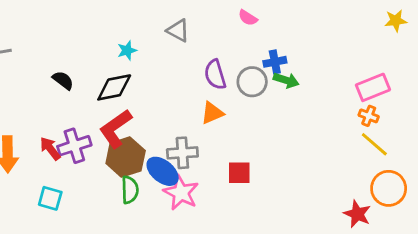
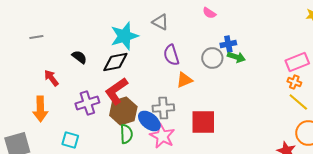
cyan star: (127, 50) -> (124, 36), size x2.0
purple semicircle: (215, 75) -> (171, 55), moved
red arrow: (50, 149) -> (51, 78), moved
red square: (239, 173) -> (203, 122), size x1.5

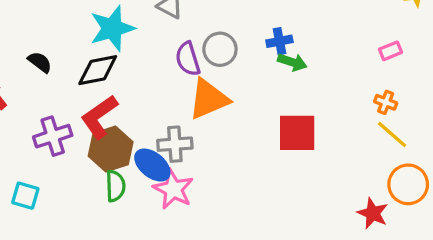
gray circle: (212, 58) -> (220, 49), moved
pink rectangle: (297, 62) -> (390, 51), moved, size x0.6
orange triangle: (184, 80) -> (209, 99), size x1.6
red square: (203, 122) -> (297, 133), moved

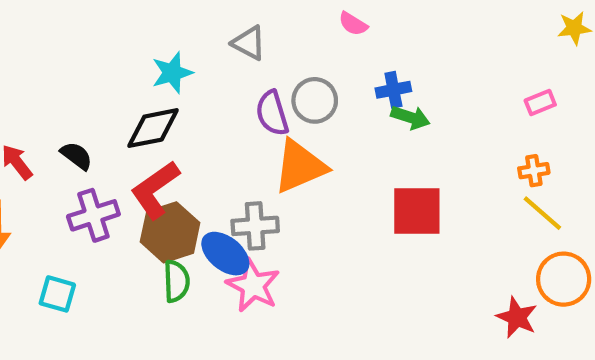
cyan star: (112, 28) -> (172, 73), size x0.7
black semicircle: (40, 62) -> (76, 156), moved
orange cross: (386, 102) -> (534, 171), turned -30

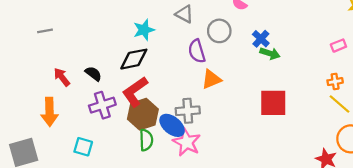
blue cross: (393, 90) -> (261, 39), turned -36
gray circle: (315, 100) -> (219, 31), moved
orange triangle: (300, 166) -> (211, 79), size x0.7

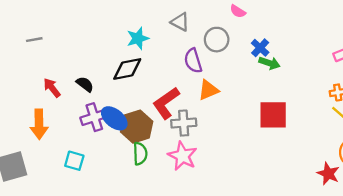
red L-shape: (135, 92) -> (166, 103), moved
blue ellipse: (172, 125) -> (114, 118), moved

